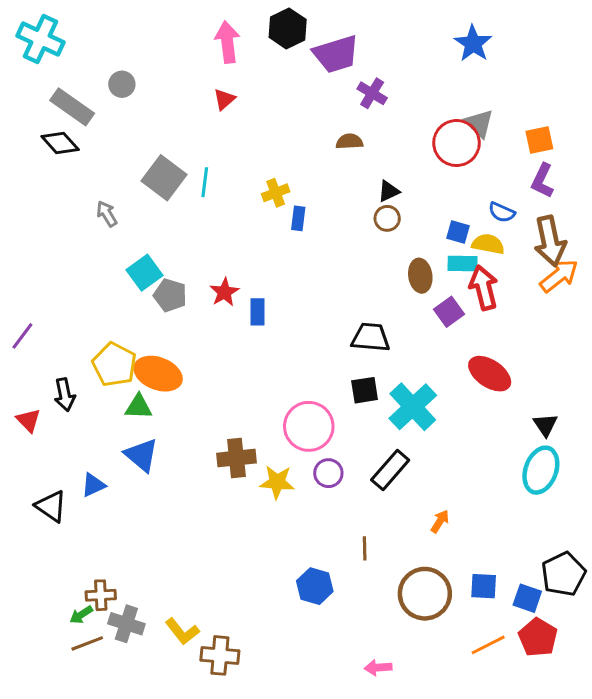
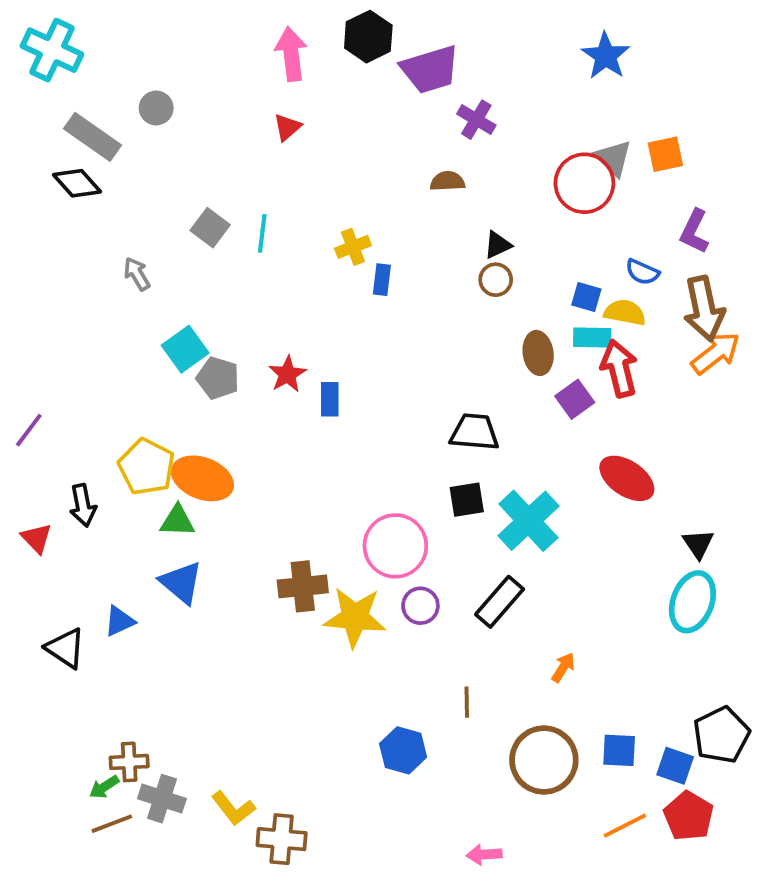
orange square: (539, 140) -> (665, 154), moved
gray square: (164, 178) -> (210, 228), size x0.7
yellow star: (277, 482) -> (355, 617), size x1.4

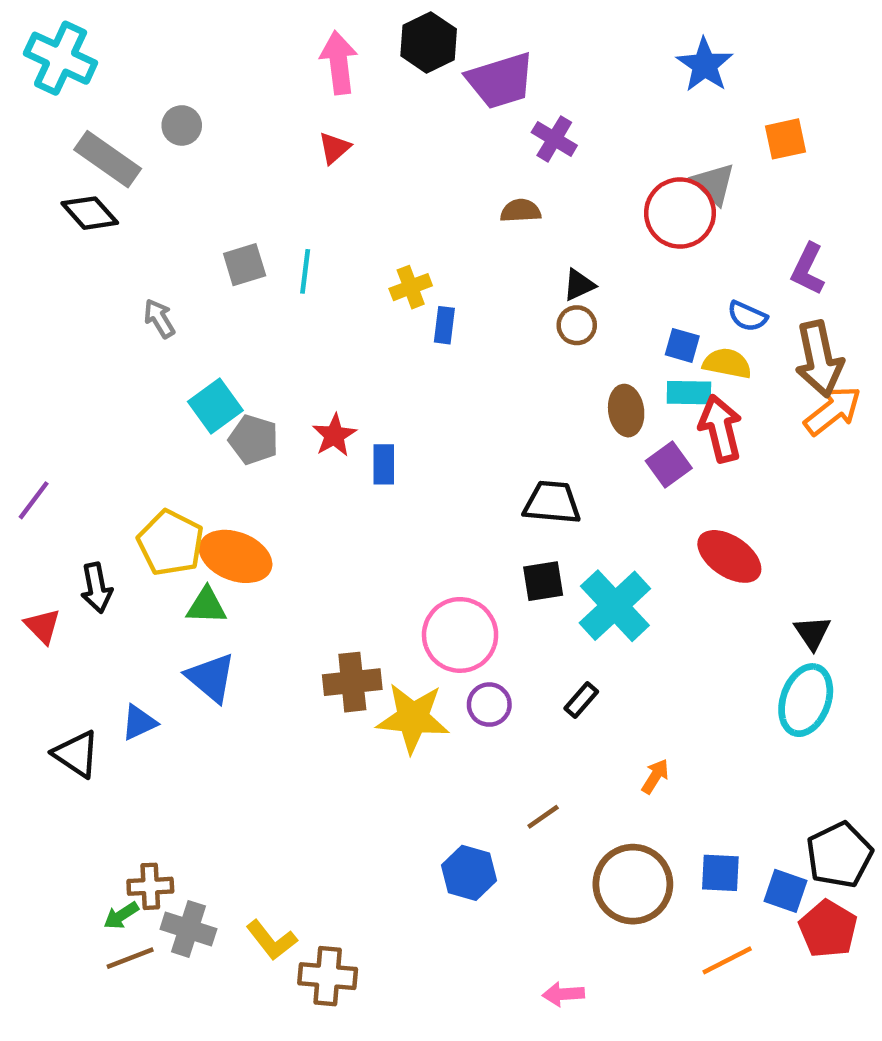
orange square: (665, 154) -> (785, 139), moved
gray square: (210, 228) -> (245, 265), turned 36
black rectangle: (500, 602) -> (581, 700), size x0.6
brown line: (467, 702) -> (543, 817), turned 56
red pentagon: (689, 816) -> (828, 929), moved

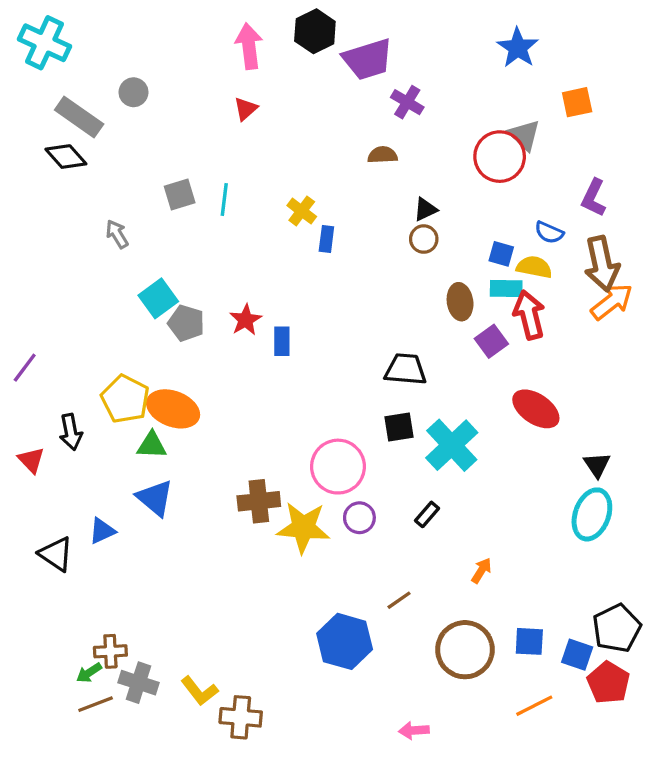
yellow cross: (411, 287) -> (302, 211), turned -32
blue hexagon: (469, 873) -> (345, 641), size x1.4

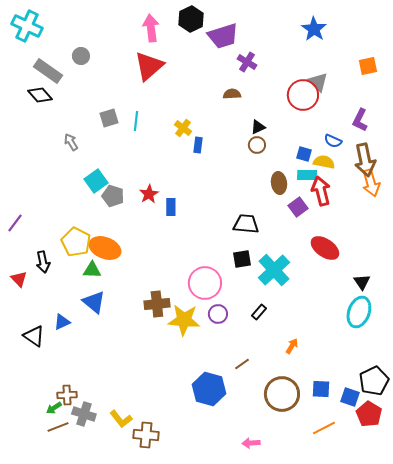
orange square: (577, 102) -> (368, 66), moved
red triangle: (246, 109) -> (149, 66), size x2.0
orange arrow: (612, 302) -> (371, 183), turned 112

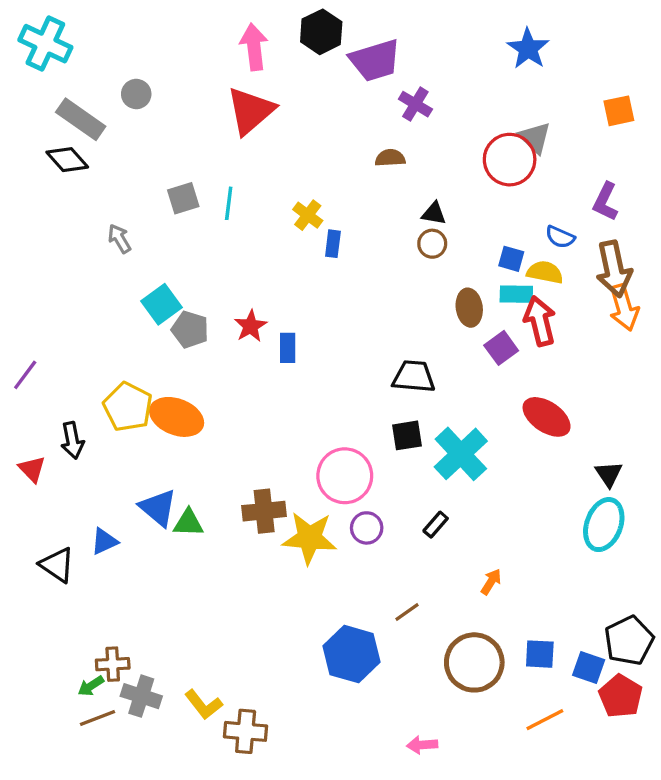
black triangle: (258, 127) -> (434, 213), turned 35
green triangle: (92, 270) -> (188, 523), moved

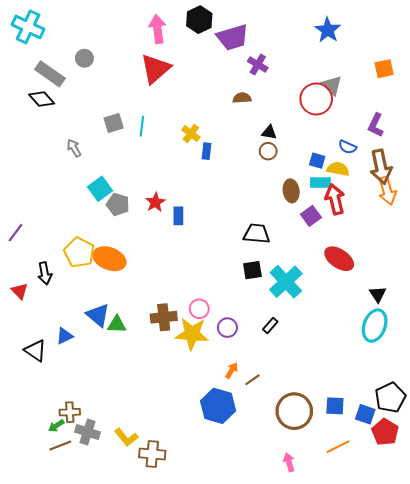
pink circle: (345, 476) -> (199, 309), moved, size x0.6
orange arrow: (491, 582) -> (232, 370), moved
pink arrow: (422, 745) -> (289, 462), moved, turned 78

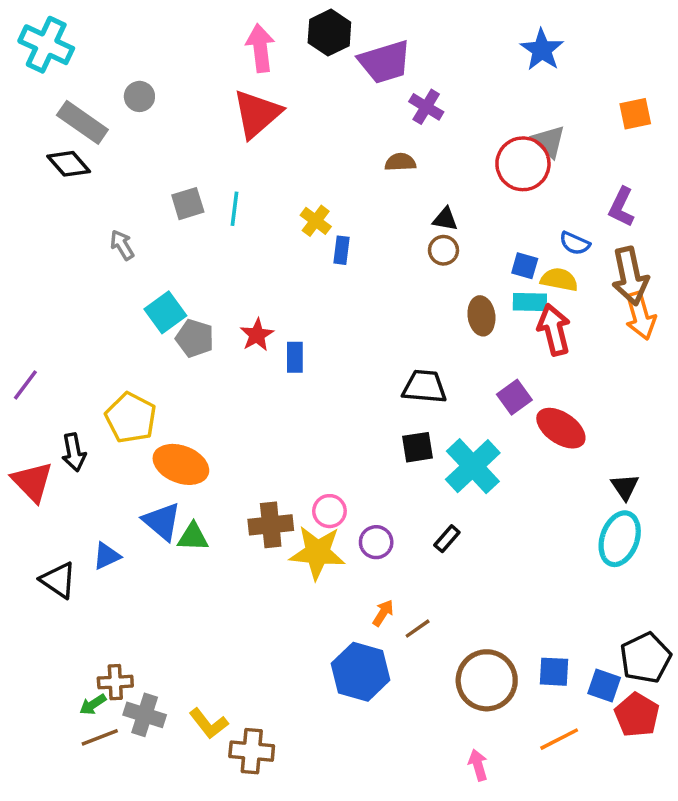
purple square: (311, 216) -> (514, 397), moved
orange ellipse: (109, 259) -> (181, 464), moved
red triangle: (20, 291) -> (32, 482), size x1.5

